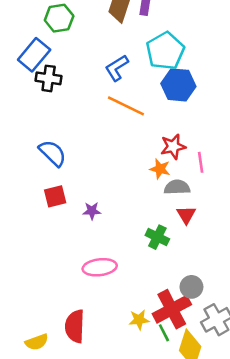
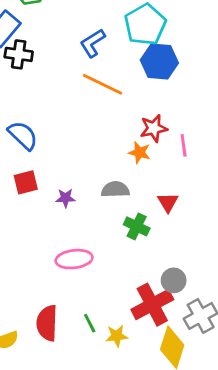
gray semicircle: (177, 187) -> (115, 189), moved
yellow star: (139, 320) -> (117, 336), moved
green line: (164, 333) -> (90, 323), moved

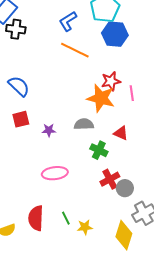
orange star: (139, 152) -> (101, 98), size x1.8
red triangle: (168, 202) -> (121, 133), turned -35
red cross: (152, 305) -> (110, 179), moved, size x0.7

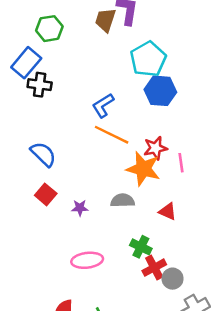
blue L-shape: (68, 21) -> (103, 105), moved
orange line: (75, 50) -> (112, 135), moved
red square: (21, 119) -> (46, 194), turned -36
green cross: (99, 150) -> (141, 247), moved

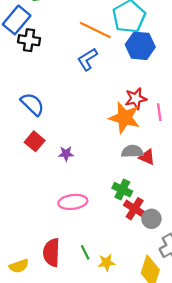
orange line: (112, 135) -> (95, 30), moved
gray semicircle: (123, 201) -> (132, 151), moved
red cross: (154, 268) -> (135, 209), turned -30

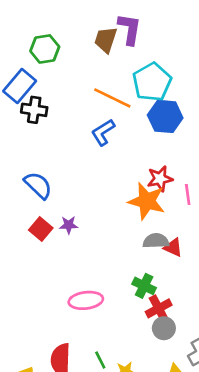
purple star: (66, 154) -> (69, 225), moved
red cross: (135, 209) -> (159, 308), turned 30
gray circle: (151, 219) -> (164, 328), moved

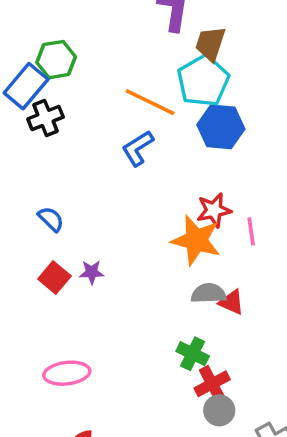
brown trapezoid: (106, 40) -> (210, 44), moved
green hexagon: (45, 49) -> (56, 60), moved
black cross: (34, 110) -> (46, 118), turned -30
blue semicircle: (38, 185) -> (51, 219), size x0.7
pink ellipse: (86, 300) -> (67, 373), moved

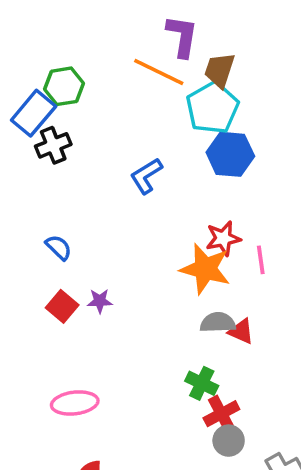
orange line: (150, 102) -> (159, 72), moved

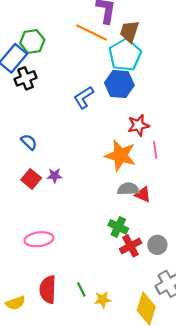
blue hexagon: (230, 154) -> (119, 84), moved
red star: (223, 238) -> (138, 125), moved
gray circle: (229, 441) -> (157, 245), moved

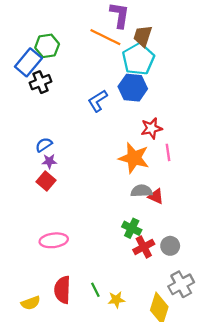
blue semicircle: (29, 142) -> (44, 145), turned -77
purple star: (55, 176) -> (49, 161), moved

